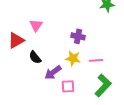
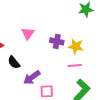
pink triangle: (36, 25) -> (28, 33), moved
yellow star: (73, 58) -> (76, 46), moved

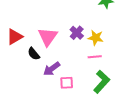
pink triangle: (28, 33) -> (48, 37), moved, size x1.5
purple cross: (57, 41) -> (77, 33), turned 32

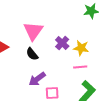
pink triangle: (48, 37) -> (33, 31), moved
black semicircle: (34, 54) -> (32, 54), moved

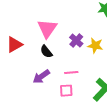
pink line: (80, 67) -> (71, 73), moved
purple arrow: (37, 79) -> (41, 77), moved

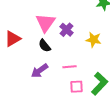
purple cross: (76, 41) -> (67, 30), moved
pink square: (66, 91) -> (77, 87), moved

